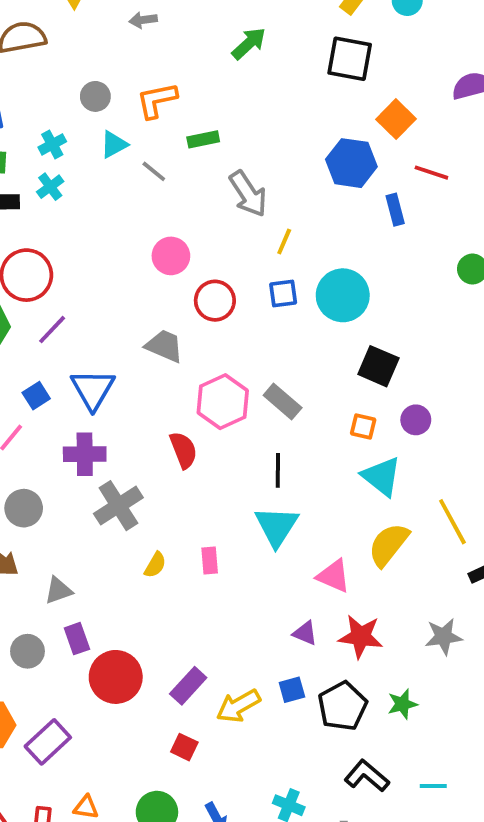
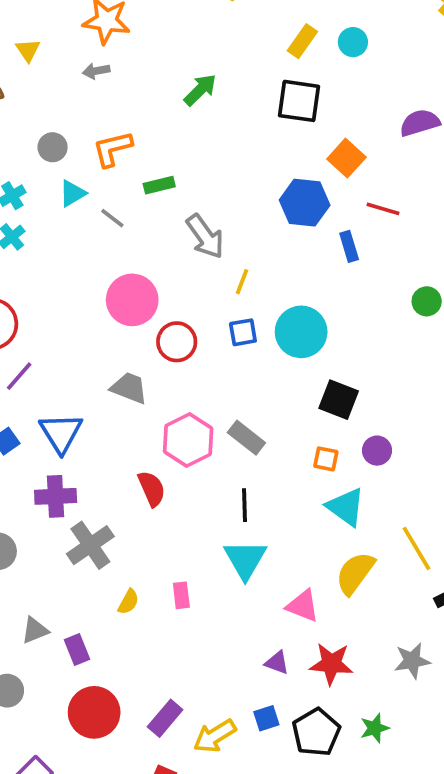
pink circle: (171, 256) -> (132, 300), size x1.4
purple rectangle: (77, 639) -> (77, 650), moved

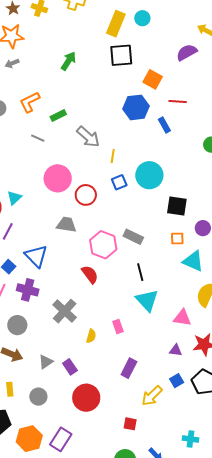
yellow rectangle: (302, 41) -> (116, 24), size x1.4
cyan triangle: (72, 193) -> (14, 198), moved
purple cross: (56, 496) -> (28, 290), moved, turned 30
purple rectangle: (165, 718) -> (129, 368), moved

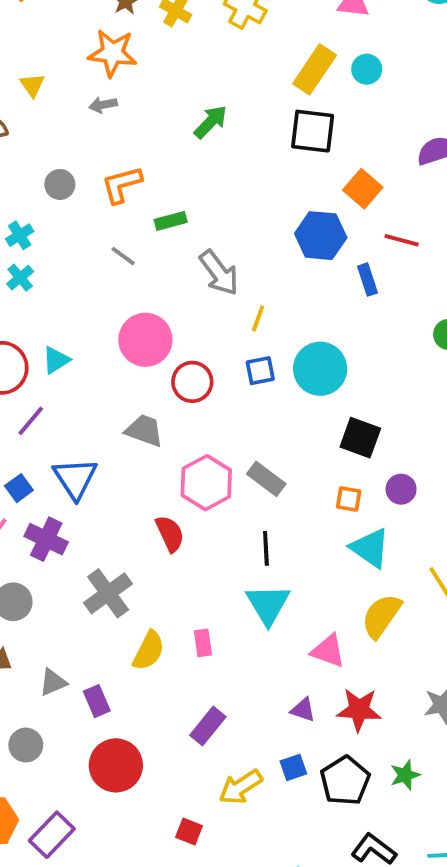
yellow semicircle: (91, 336) -> (149, 651), size x1.5

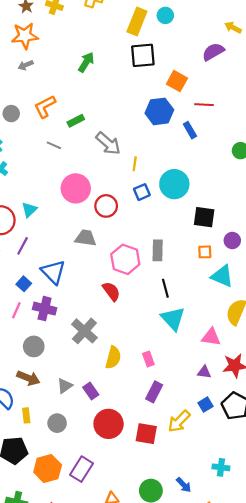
gray rectangle: (266, 479) -> (158, 250), turned 66
pink rectangle: (203, 643) -> (148, 359), moved
red square: (189, 832) -> (146, 434), moved, size x1.5

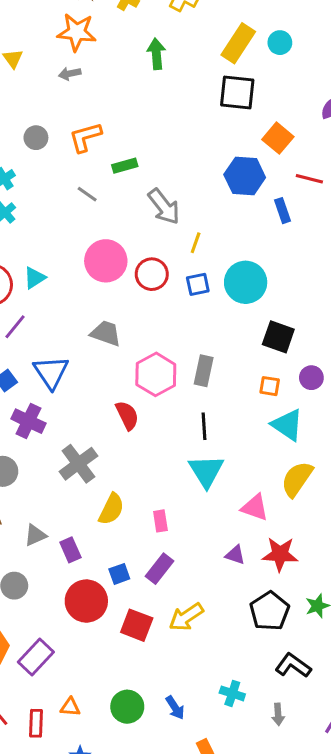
green arrow: (86, 62) -> (156, 54), moved, turned -48
red circle: (106, 206) -> (152, 274), moved
blue square: (206, 405) -> (119, 574), moved

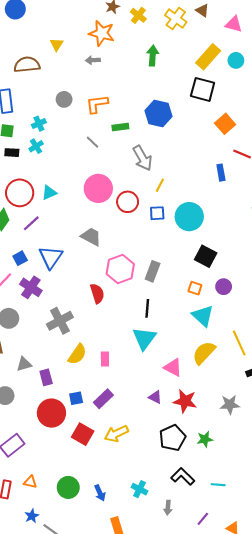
blue hexagon: (245, 176) -> (158, 113), moved
pink rectangle: (160, 521) -> (105, 359), moved

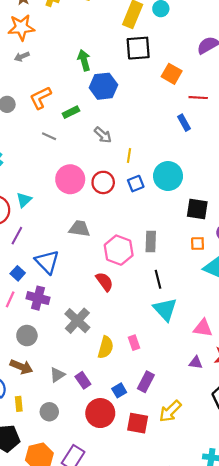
green arrow: (153, 56) -> (84, 60), moved
gray arrow: (142, 158) -> (103, 135), size x0.7

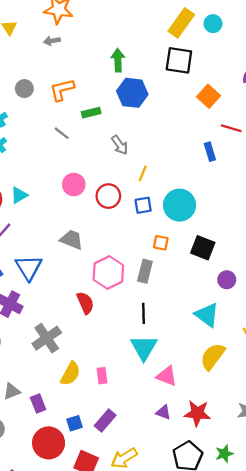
pink circle: (70, 179) -> (74, 184), size x0.7
orange square: (198, 244) -> (161, 243), moved
pink triangle: (203, 328) -> (167, 376), moved

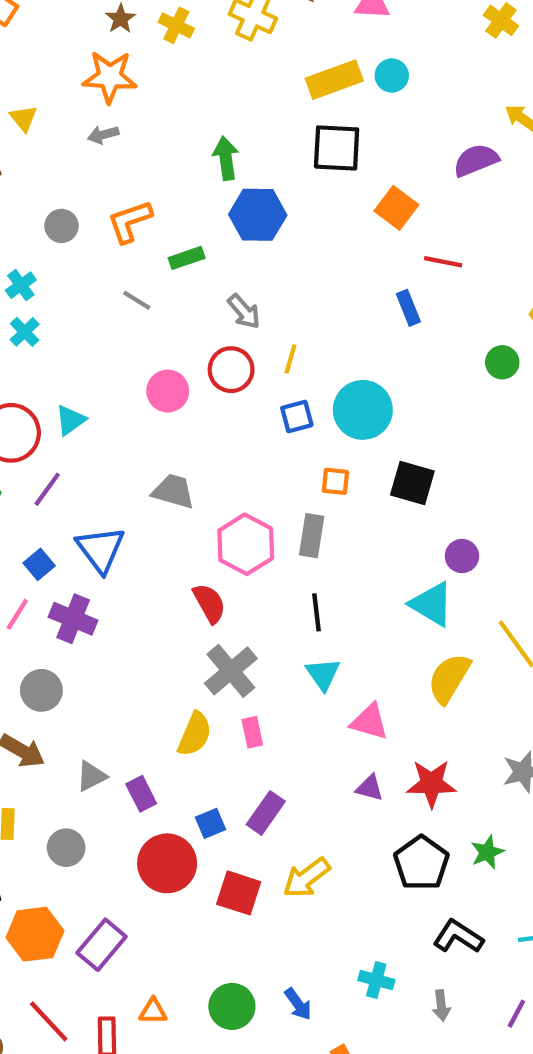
yellow rectangle: (181, 23) -> (334, 80), turned 40
red circle: (108, 196) -> (231, 370), moved
purple circle: (227, 280) -> (462, 556), moved
gray cross: (47, 338) -> (231, 671), moved
cyan triangle: (144, 348) -> (323, 674), size x0.7

